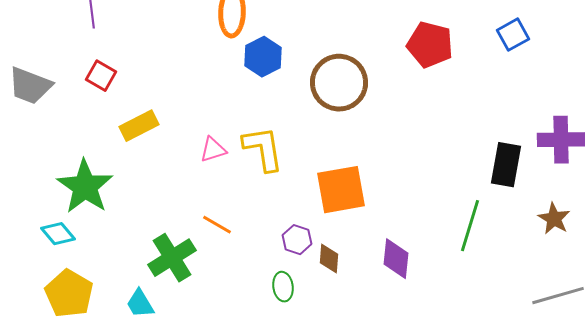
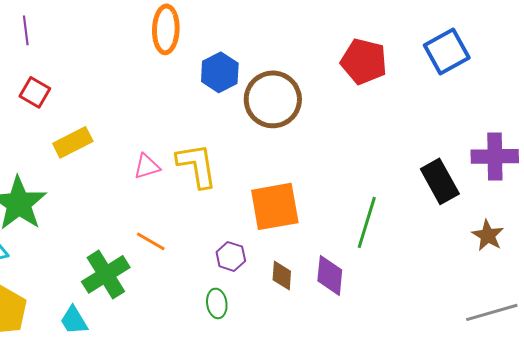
blue square: (513, 35) -> (447, 51), size x1.4
blue hexagon: (263, 57) -> (220, 72), moved
black rectangle: (506, 165) -> (440, 181), turned -39
green line: (470, 226) -> (367, 222), moved
brown diamond: (329, 259) -> (282, 275), moved

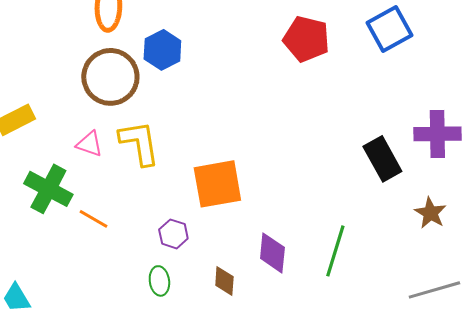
brown circle: (273, 99) -> (110, 77), moved
pink triangle: (147, 166) -> (89, 144), turned 36
green line: (367, 222) -> (335, 251), moved
green cross: (106, 274) -> (48, 189), moved, turned -30
brown diamond: (282, 275) -> (224, 281), moved

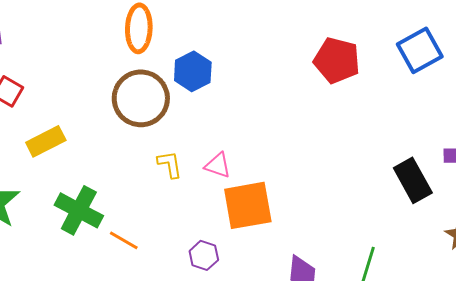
yellow L-shape: (139, 143) -> (170, 164), size x0.6
pink triangle: (89, 144) -> (218, 165), moved

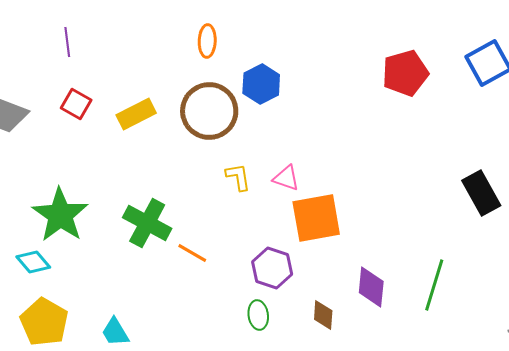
orange ellipse: (139, 28) -> (207, 41), size x0.7
red pentagon: (337, 60) -> (405, 73), turned -30
yellow rectangle: (46, 141) -> (136, 114), moved
purple hexagon: (204, 255) -> (272, 268), size x1.4

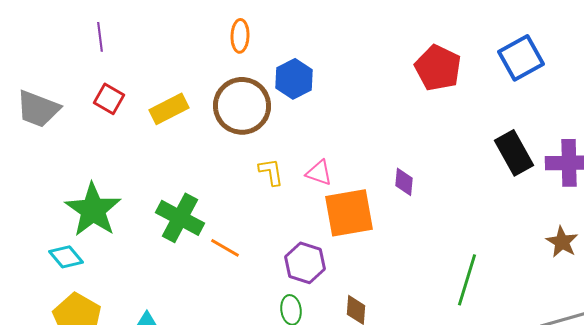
red pentagon: (405, 73) -> (438, 68), turned -30
black rectangle: (481, 193) -> (514, 153), moved
purple diamond: (371, 287) -> (404, 182), moved, size x0.7

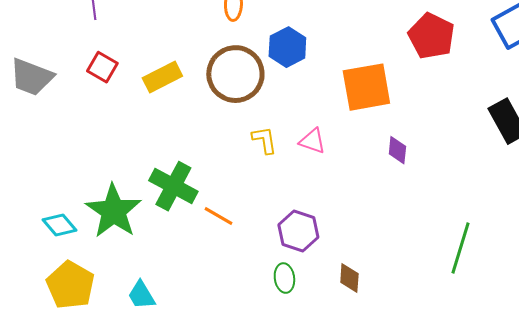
green star: (93, 210) -> (113, 211), moved
orange square: (349, 213) -> (366, 87), moved

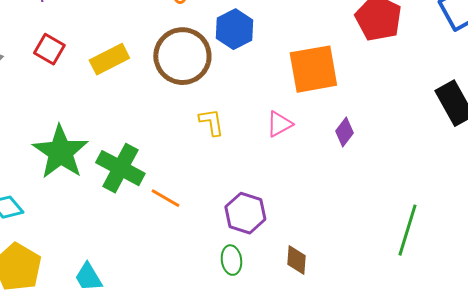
pink triangle: (312, 141) -> (279, 124), moved, turned -48
purple diamond: (397, 150) -> (344, 132), turned 32
green star: (113, 211) -> (60, 152), moved

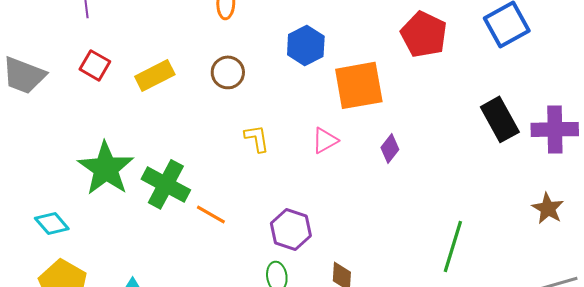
blue hexagon: (234, 29) -> (306, 45), moved
brown circle: (182, 56) -> (228, 72), size x0.6

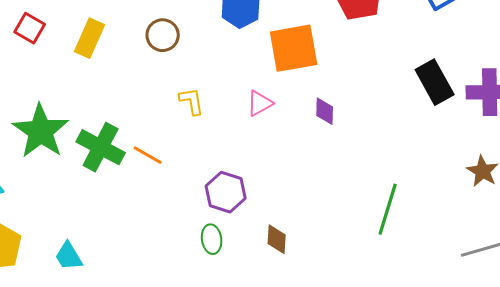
yellow rectangle: (155, 75) -> (90, 38), turned -39
purple diamond: (390, 148) -> (325, 111), turned -36
orange line: (211, 214) -> (148, 155), moved

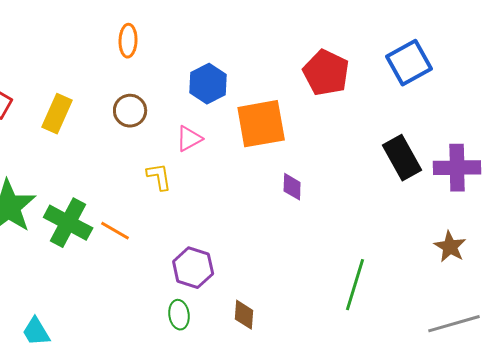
pink triangle: (260, 103) -> (189, 139), moved

